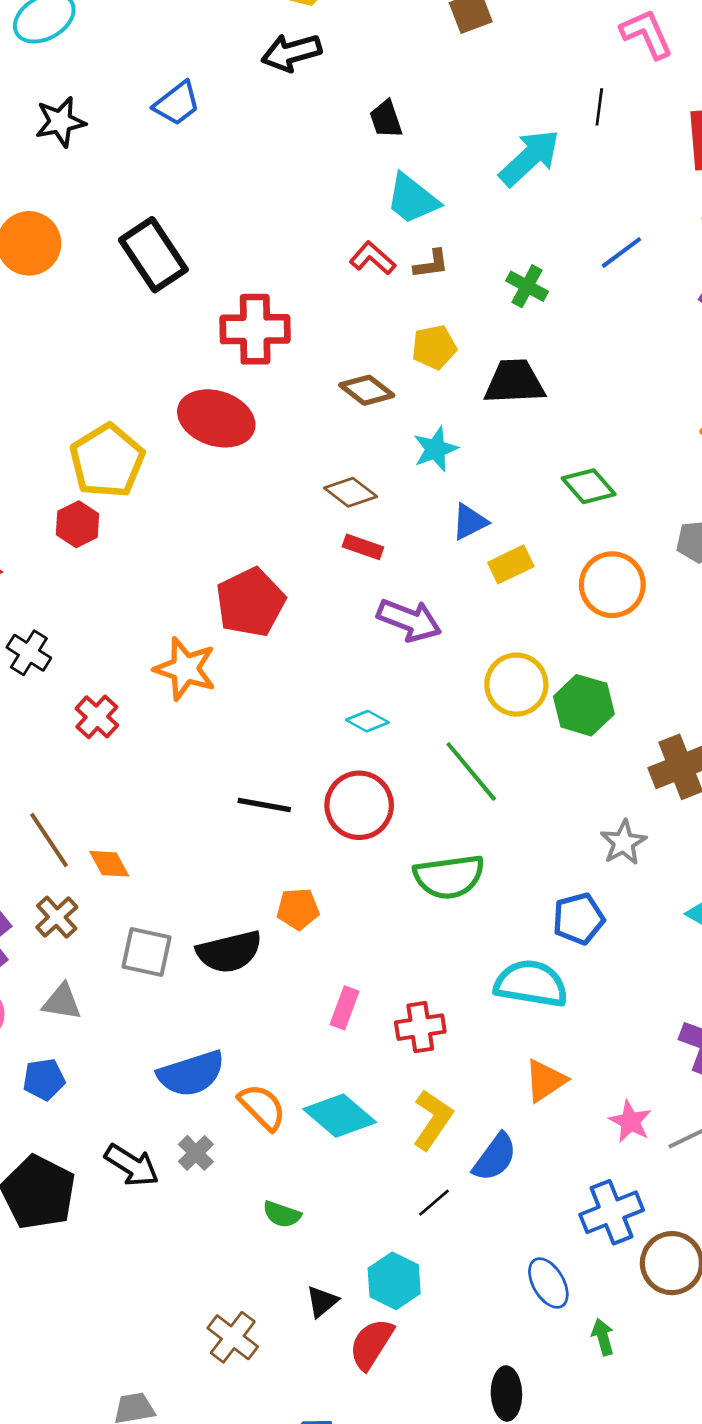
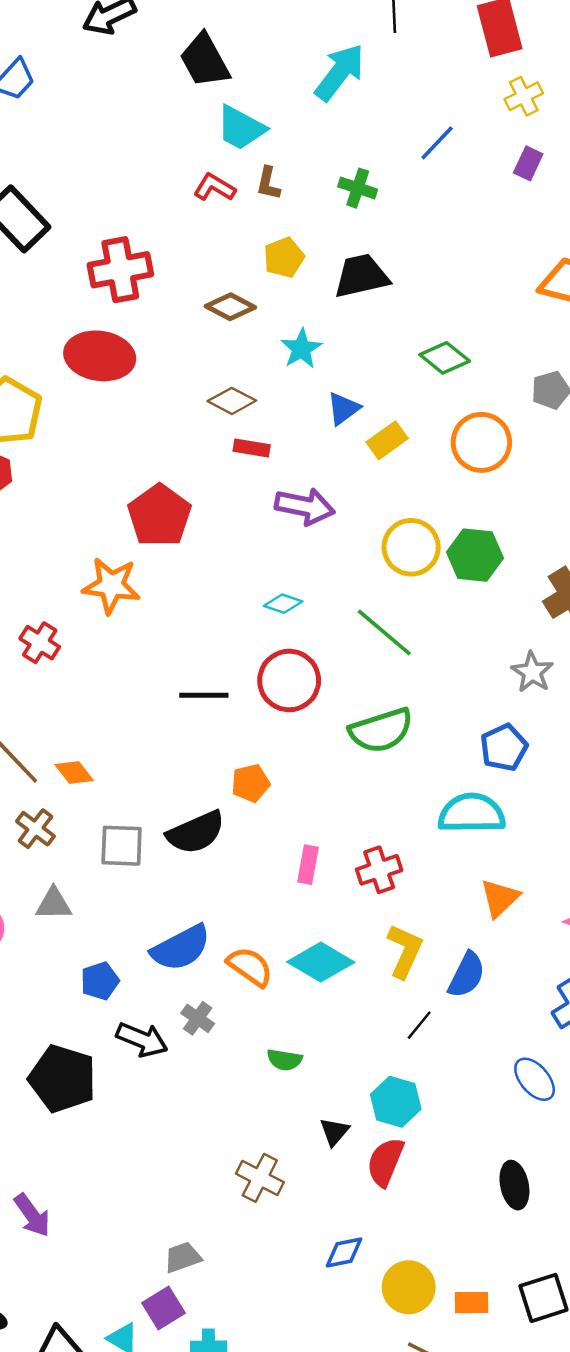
black trapezoid: (386, 119) -> (205, 60), size x1.6
brown L-shape: (431, 264) -> (268, 183), turned 120
blue pentagon: (44, 1079) -> (100, 981), moved

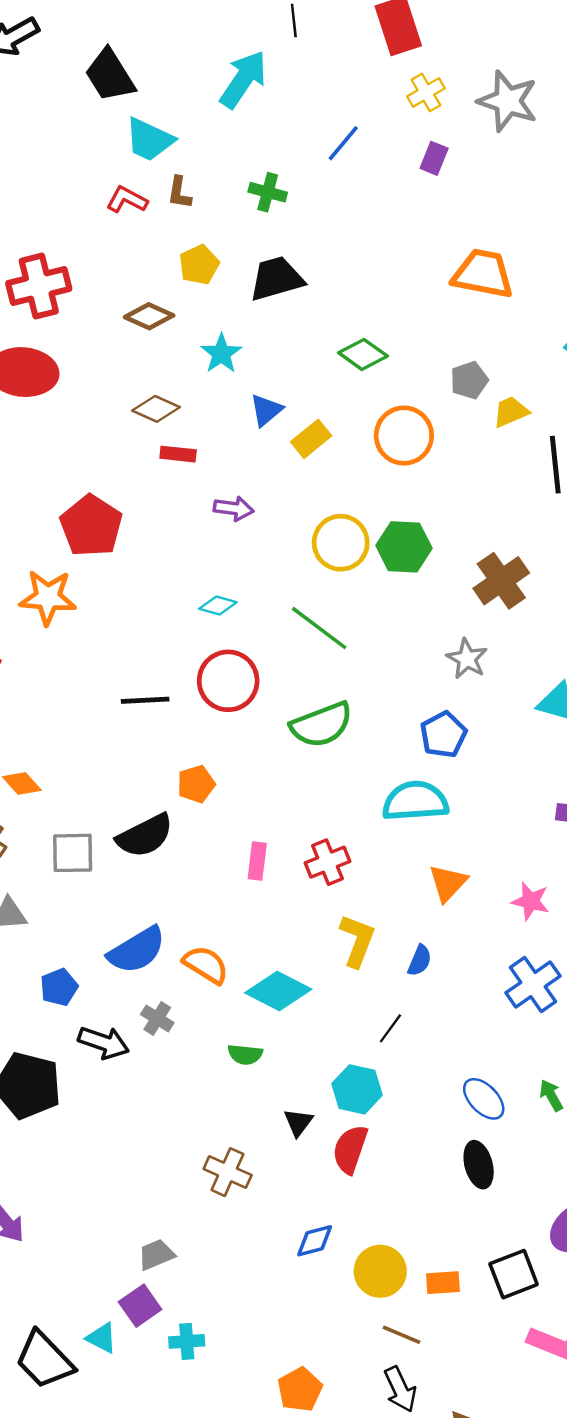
purple arrow: (305, 506) -> (234, 509), size x0.7
cyan diamond: (321, 962) -> (278, 991), moved
blue semicircle: (467, 975) -> (420, 960), size x0.7
black line: (419, 1025) -> (390, 1028), moved
blue ellipse: (535, 1079) -> (484, 1099), moved

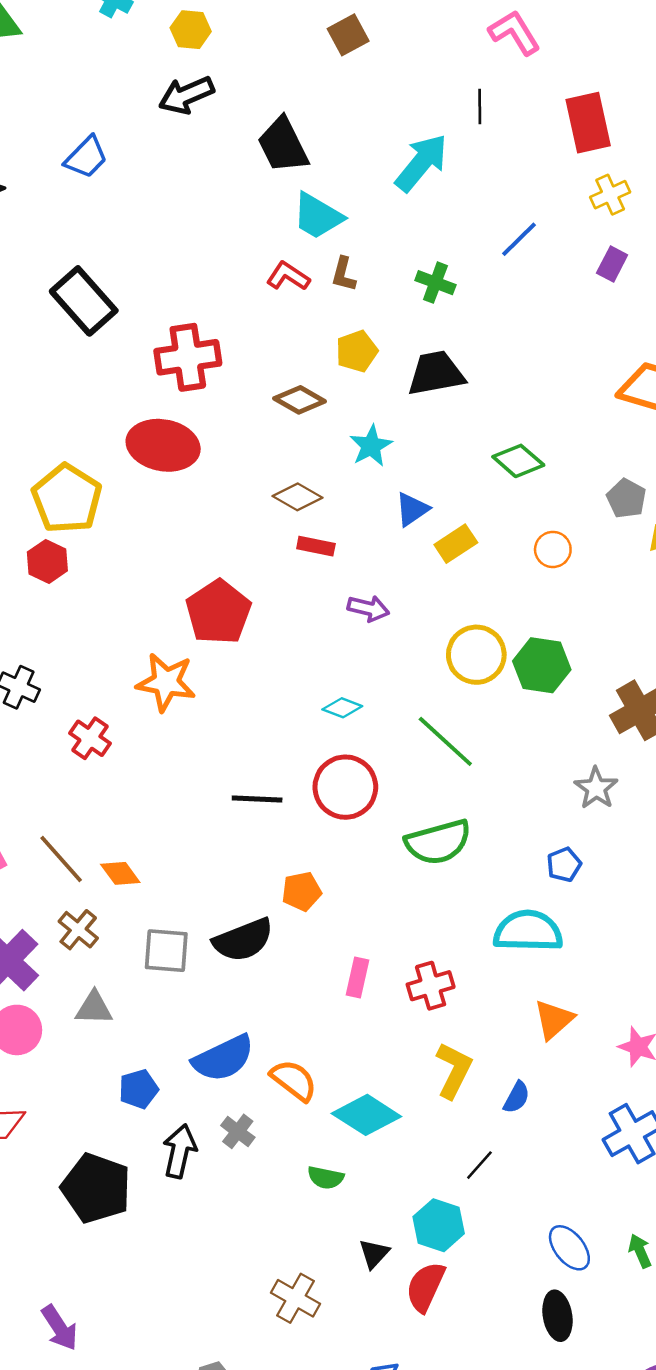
gray pentagon: (469, 380) -> (626, 498), turned -30
orange circle: (404, 436) -> (553, 549), size x0.6
blue pentagon: (443, 735) -> (564, 865), size x0.7
black arrow: (104, 1043) -> (180, 1151), turned -102

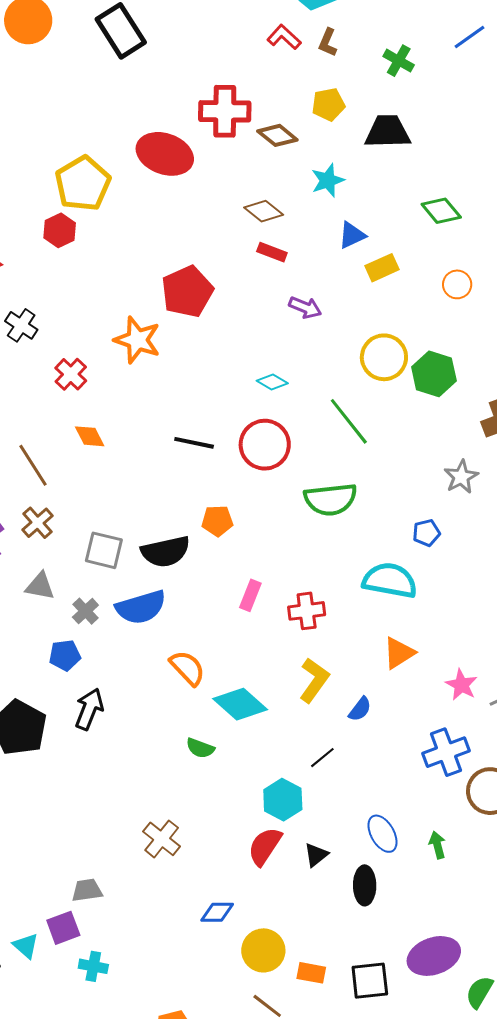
red cross: (188, 357) -> (225, 111), moved
orange diamond: (120, 873) -> (90, 436), moved
blue semicircle: (223, 1058) -> (141, 607), moved
gray cross: (238, 1131) -> (85, 611), moved
black triangle: (374, 1254) -> (316, 855), moved

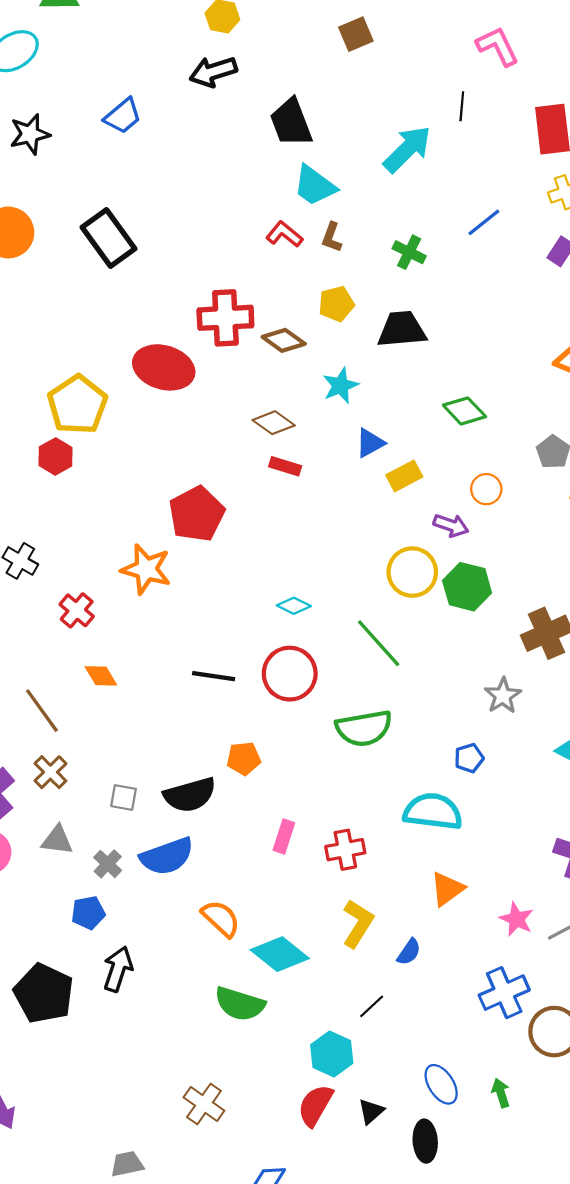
purple arrow: (305, 307) -> (451, 525), moved
gray square: (104, 550) -> (124, 797), size x0.7
green semicircle: (200, 748) -> (240, 1004), size x1.6

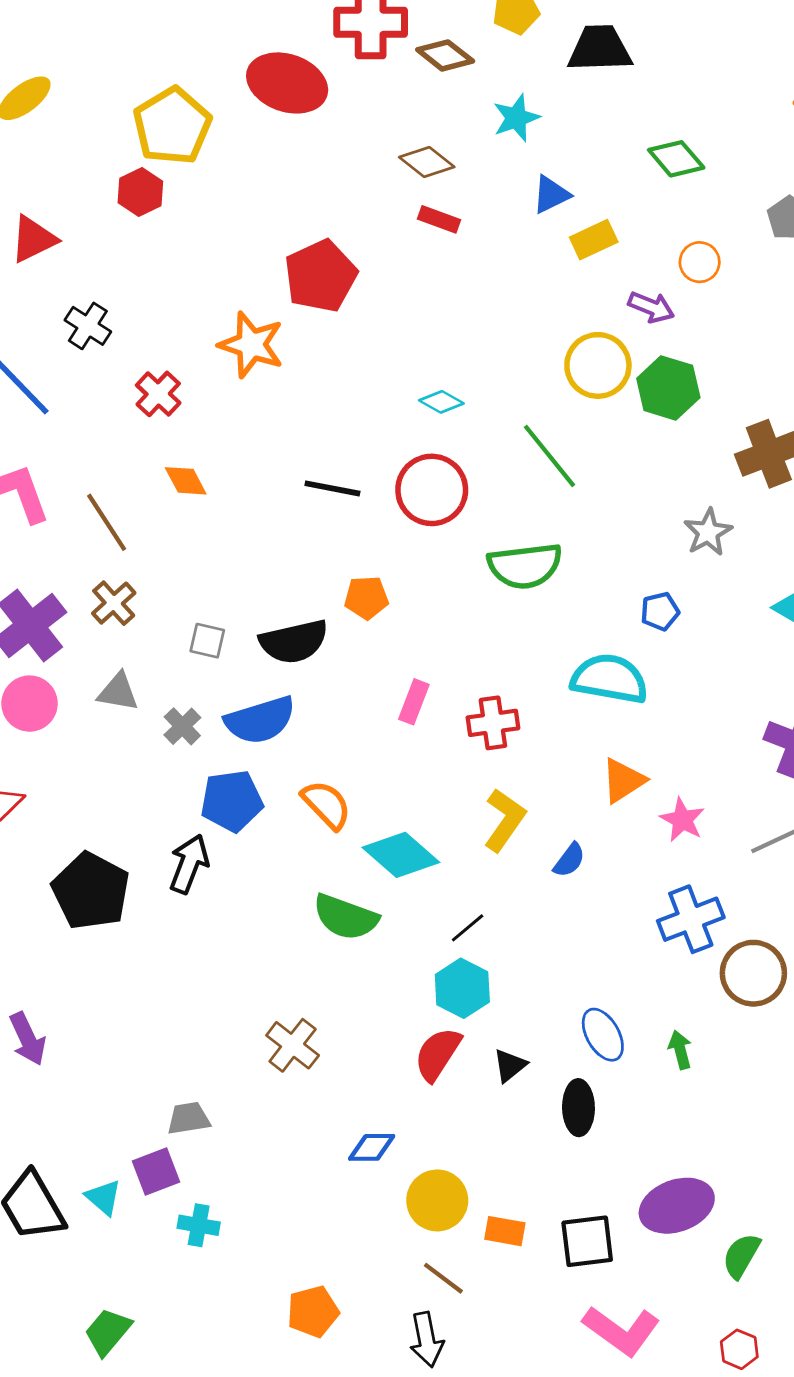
blue pentagon: (88, 913) -> (232, 801), moved, size x1.4
pink star: (516, 919) -> (682, 820), moved
black line: (372, 1006) -> (468, 928), moved

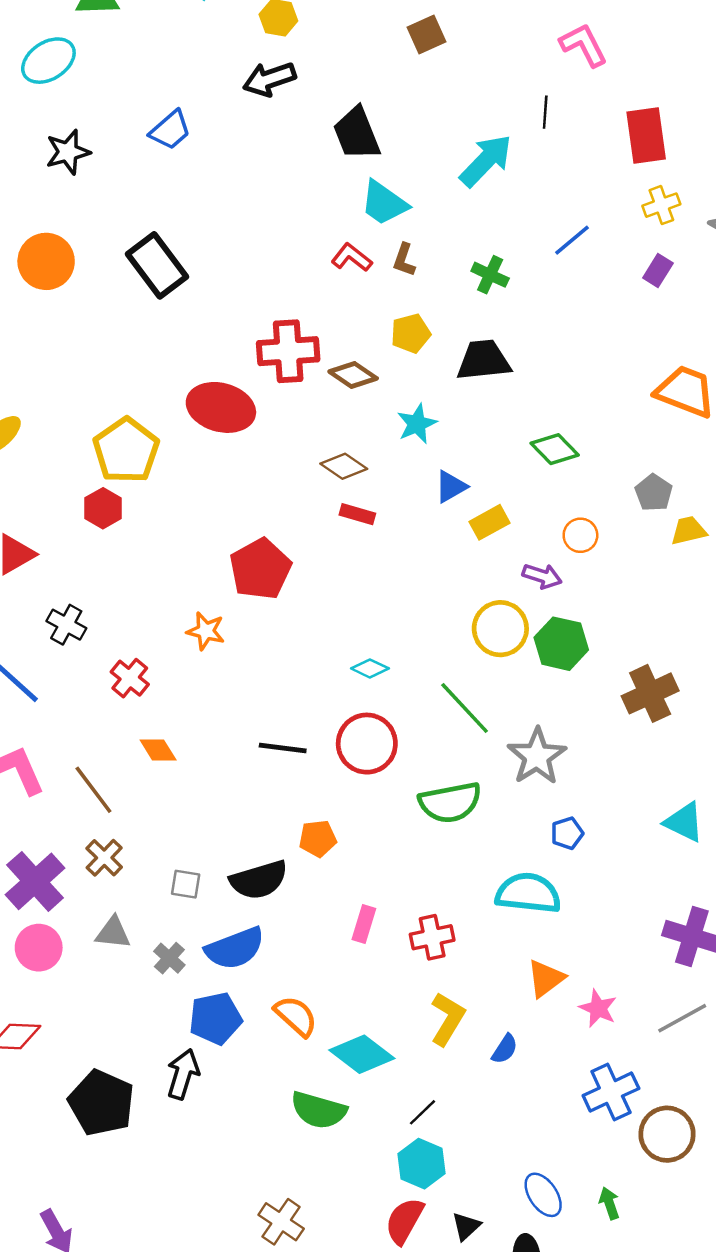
orange star: (251, 345) -> (206, 631), size x0.7
gray star: (708, 532) -> (537, 756), moved, size x1.4

